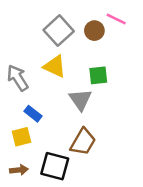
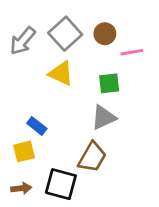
pink line: (116, 19) -> (132, 52), moved, turned -36
gray arrow: (18, 78) -> (23, 41), moved, turned -108
gray triangle: (80, 100) -> (103, 117), moved, turned 40

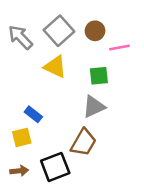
gray arrow: (23, 41) -> (20, 37), turned 96
black square: (61, 184) -> (55, 167), turned -36

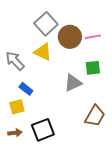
brown circle: (95, 31) -> (70, 37), moved, size x1.5
gray arrow: (20, 37) -> (15, 61), moved
green square: (99, 76) -> (93, 68), moved
brown trapezoid: (83, 143) -> (95, 116), moved

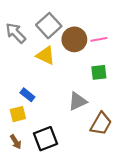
gray arrow: (15, 61) -> (16, 33), moved
gray triangle: (73, 83) -> (78, 101), moved
brown arrow: (15, 133) -> (16, 142), turned 64

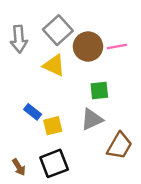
gray arrow: (16, 33) -> (19, 39), turned -140
green square: (99, 72) -> (99, 90), moved
yellow square: (18, 114) -> (53, 126), moved

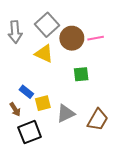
gray triangle: (92, 119) -> (66, 113), moved
black square: (54, 163) -> (30, 132), moved
brown arrow: (19, 167) -> (15, 109), moved

